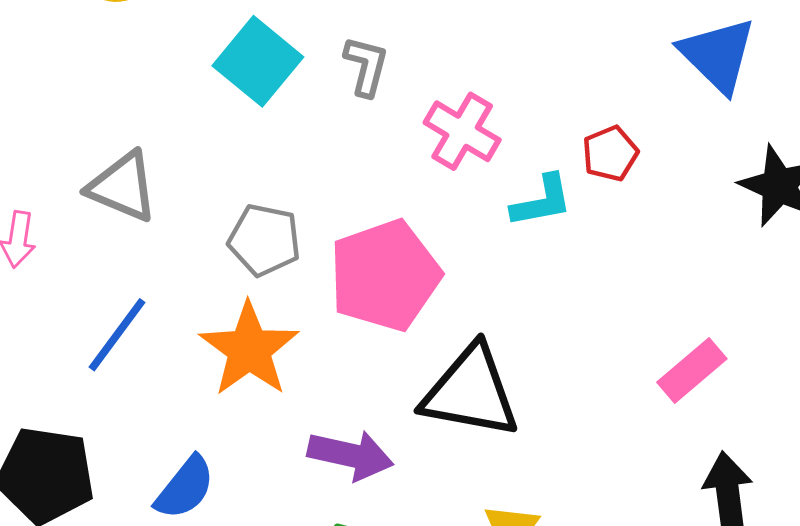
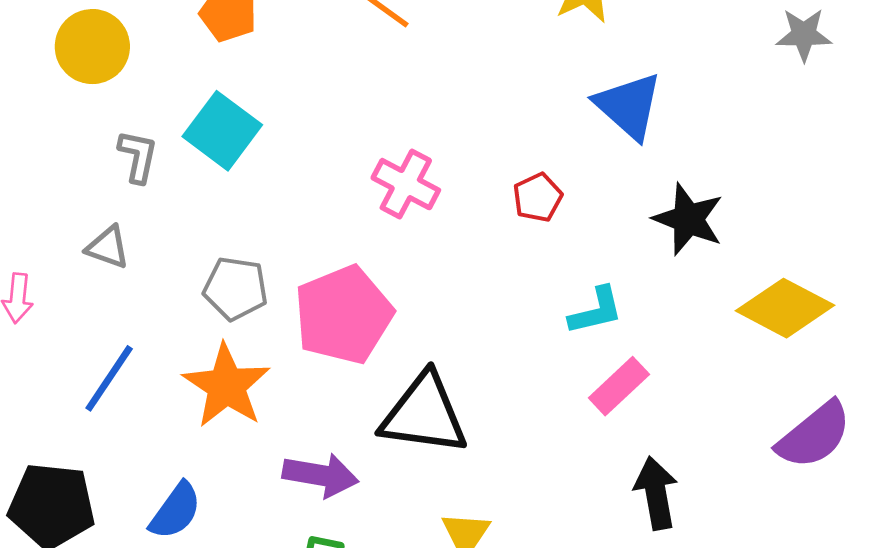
gray L-shape: (366, 66) -> (138, 156), moved
gray triangle: (123, 187) -> (108, 247), size x0.7
cyan L-shape: (542, 201) -> (596, 311), moved

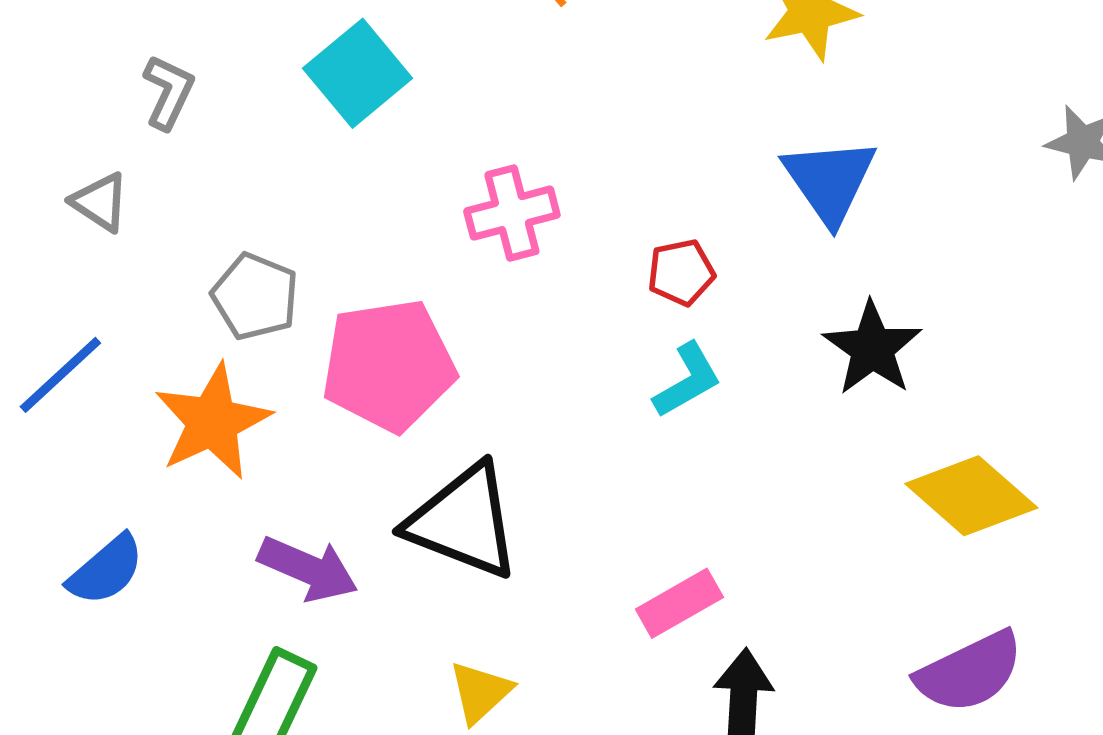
cyan square: (222, 131) -> (358, 73), moved
pink cross: (406, 184) -> (512, 213), turned 34
cyan L-shape: (596, 311) -> (687, 380), moved, turned -30
pink rectangle: (619, 386) -> (679, 603), moved

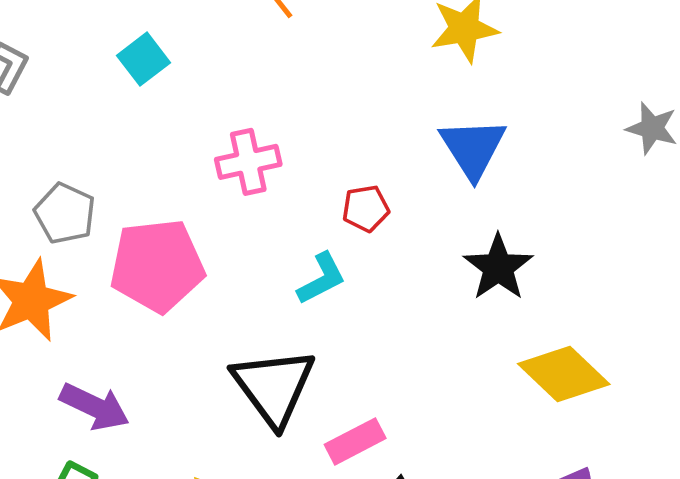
cyan square: (358, 73) -> (143, 59), size x0.7
cyan L-shape: (687, 380) -> (322, 279), moved
black triangle: (463, 521) -> (274, 387), moved, turned 30

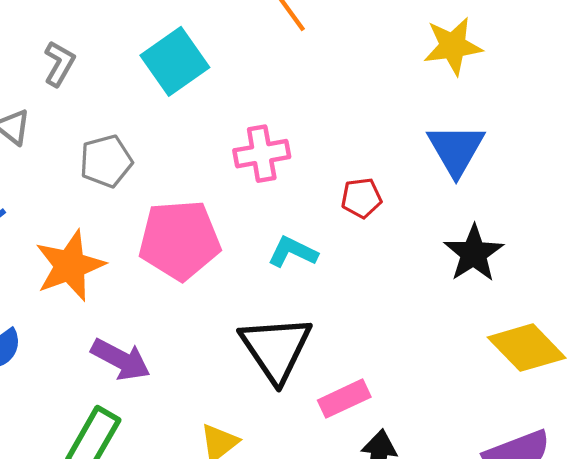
cyan square: (143, 59) -> (175, 61), size x1.5
gray pentagon: (65, 213) -> (106, 161), moved, turned 30
cyan L-shape: (322, 279) -> (293, 252), moved, turned -129

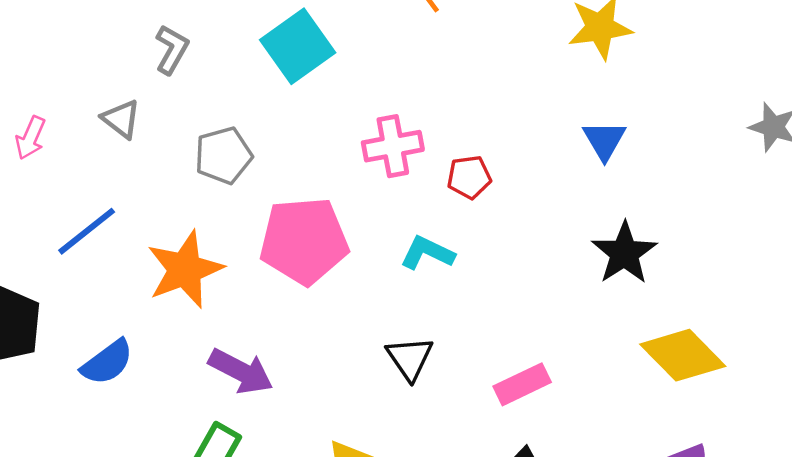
blue triangle: (456, 150) -> (604, 140), size x0.7
red pentagon: (361, 198) -> (469, 177), moved
black triangle: (276, 349) -> (410, 358), size x0.6
pink rectangle: (344, 399) -> (522, 384), moved

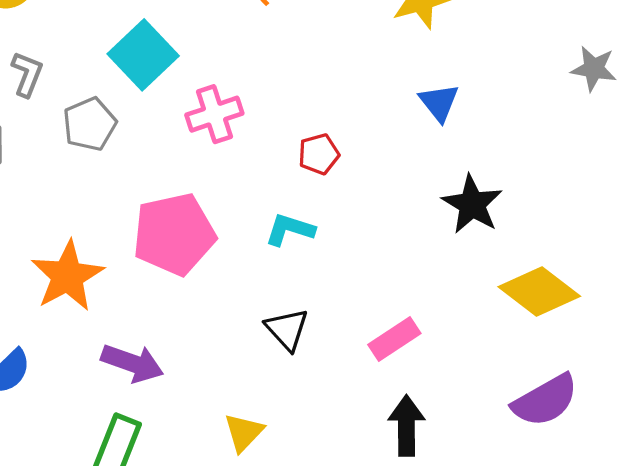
pink cross: (393, 146) -> (214, 114), moved
gray pentagon: (223, 155) -> (90, 124), moved

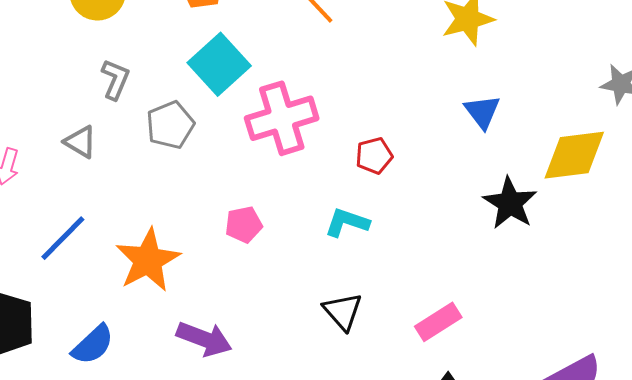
pink cross: (214, 114) -> (282, 118), size x1.4
pink pentagon: (174, 234) -> (244, 225), size x0.5
yellow diamond: (539, 291) -> (574, 155), moved, turned -46

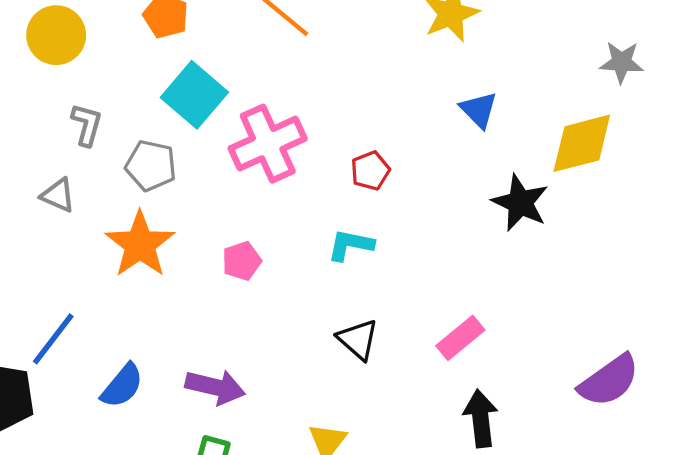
gray pentagon: (170, 125) -> (151, 166), turned -30
blue line: (63, 238) -> (53, 339), moved
orange star: (148, 260) -> (140, 244), moved
blue semicircle: (93, 345) -> (122, 386), moved

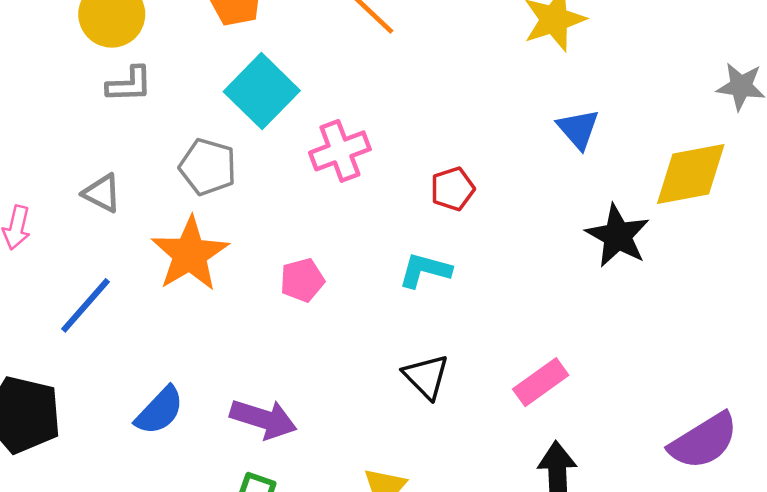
gray L-shape: (87, 125) -> (129, 84), moved, turned 69
pink cross: (268, 144) -> (340, 151), size x0.7
blue line: (53, 339) -> (86, 305), moved

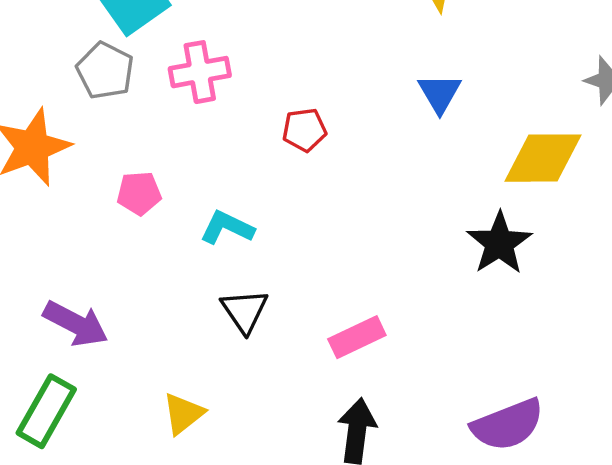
gray pentagon: (208, 167) -> (105, 71), moved
black star: (618, 236) -> (499, 243), moved
cyan L-shape: (425, 270) -> (227, 228), moved

